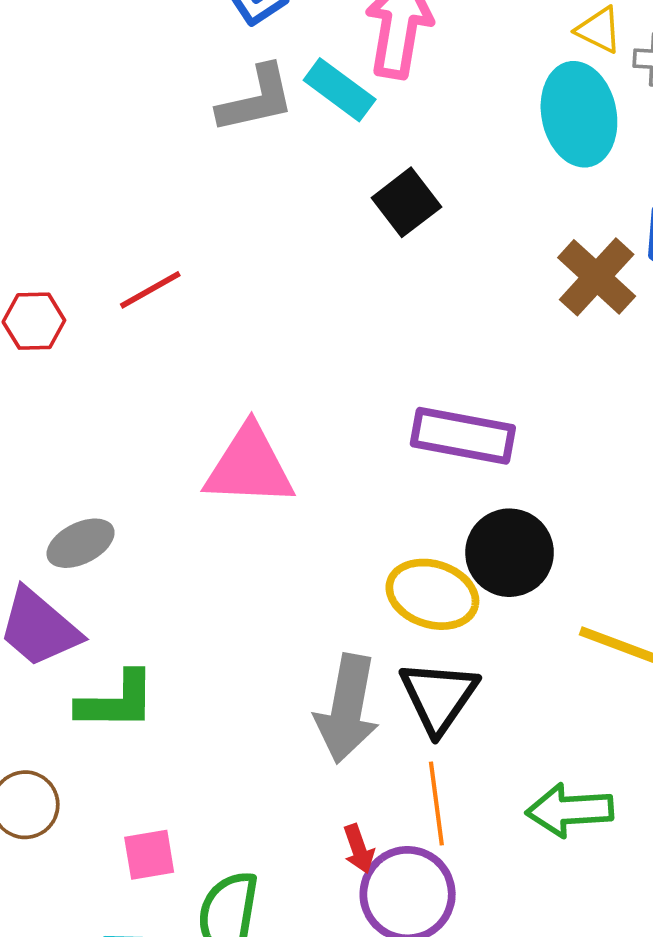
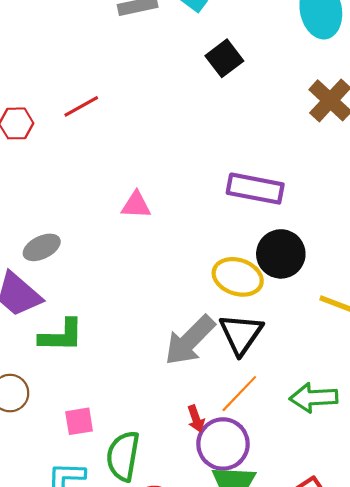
pink triangle: (249, 466) -> (136, 205), size x0.6
gray arrow: (347, 709) -> (190, 340), turned 34
orange line: (436, 803) -> (239, 394), turned 51

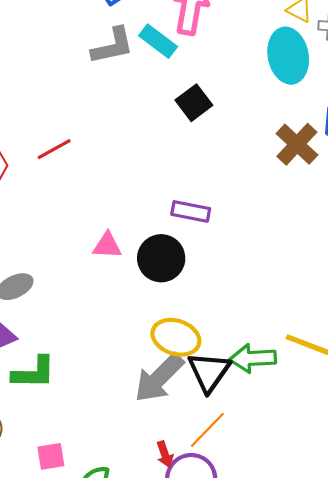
purple rectangle: (255, 189) -> (191, 211), moved, size x0.7
black circle: (281, 254) -> (161, 258), moved
yellow ellipse: (238, 277) -> (176, 337), moved
green arrow: (314, 398) -> (253, 358), moved

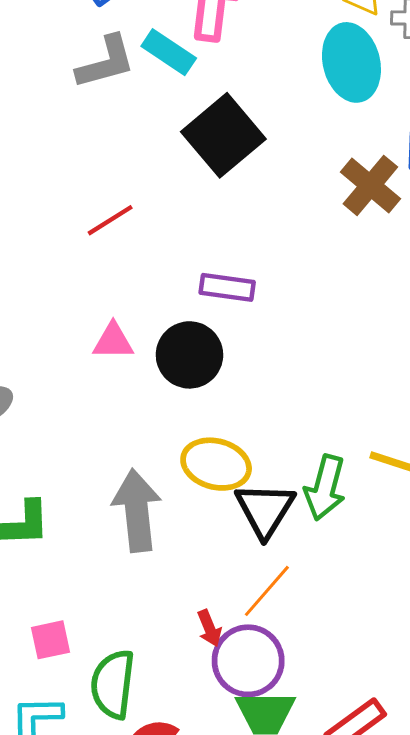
black square: (194, 103) -> (223, 135), size x1.6
red line: (54, 149) -> (110, 220), moved
green arrow: (253, 358) -> (325, 488), turned -69
gray arrow: (159, 378) -> (137, 510), moved, turned 132

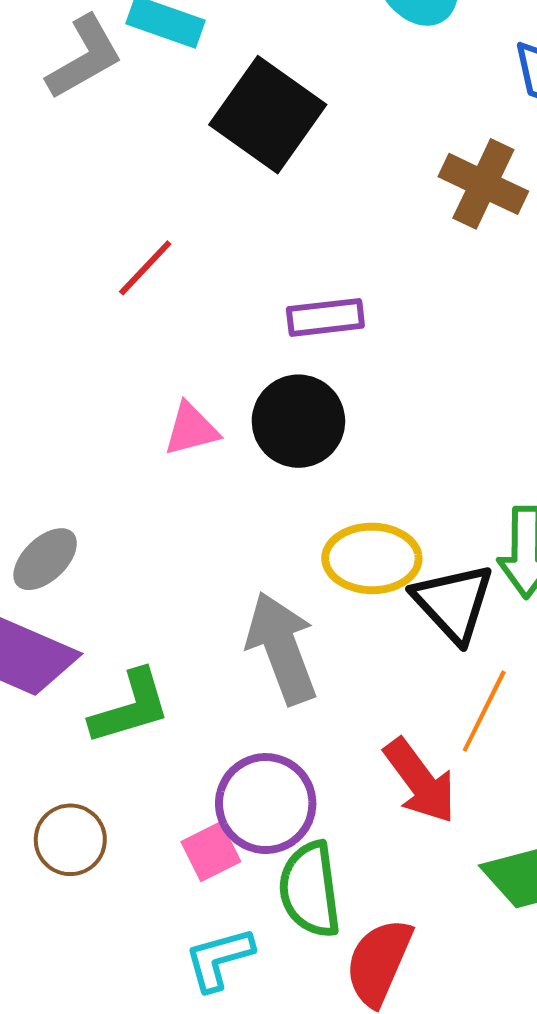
brown cross: (370, 185) -> (483, 184), moved
red arrow: (209, 628) -> (420, 781), size x1.8
purple circle: (248, 661) -> (266, 804), moved

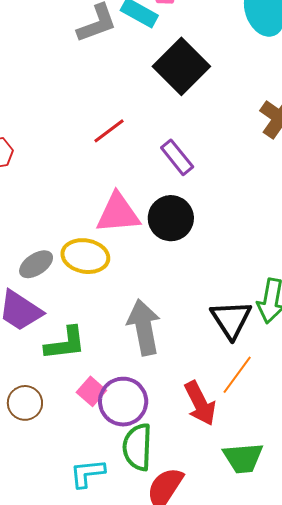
purple rectangle: (325, 317) -> (177, 157), moved, turned 48
pink triangle: (191, 429) -> (118, 213), size x1.6
yellow ellipse: (372, 558) -> (85, 256), moved
pink square: (211, 852) -> (91, 391), moved, turned -32

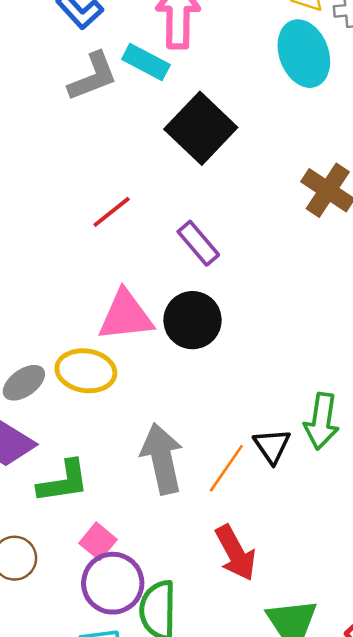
black triangle: (231, 319) -> (272, 446), size x0.7
orange line: (237, 375) -> (226, 468), moved
purple circle: (123, 402) -> (113, 583), moved

